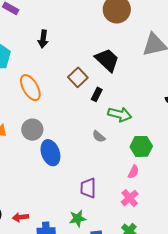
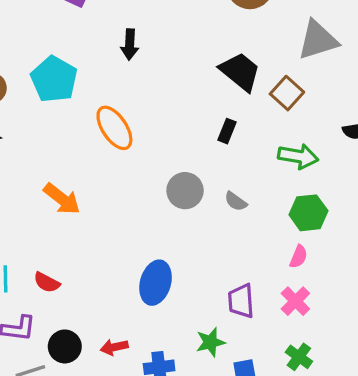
brown square: (78, 77) -> (287, 93), moved
green arrow: (120, 114) -> (298, 156), moved
gray circle: (32, 130) -> (185, 191), moved
blue ellipse: (50, 153) -> (156, 283), moved, turned 40
purple trapezoid: (88, 188) -> (241, 301), moved

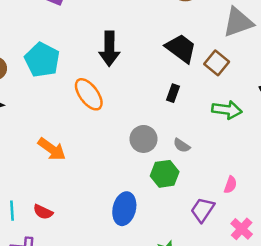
black arrow: (130, 44) -> (109, 49), moved, size x1.5
green hexagon: (308, 213) -> (165, 174), moved
purple trapezoid: (241, 301) -> (203, 210), moved, turned 40
pink cross: (295, 301) -> (242, 229), moved

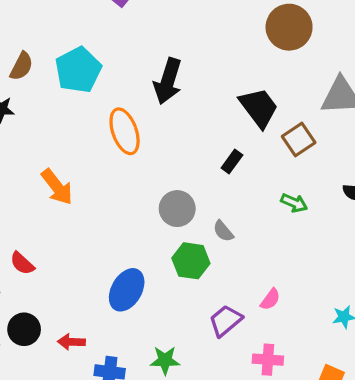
green arrow: (227, 110) -> (294, 203), size x0.7
pink cross: (242, 229) -> (268, 360), turned 35

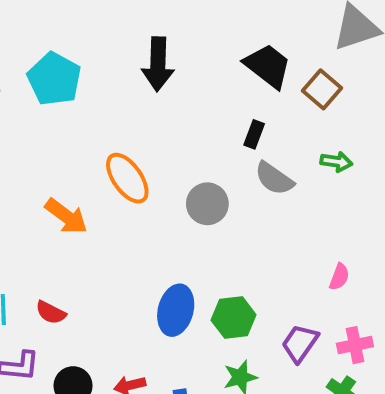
orange ellipse: (125, 131) -> (127, 178), moved
gray semicircle: (223, 231) -> (274, 178), moved, size x1.5
green hexagon: (191, 261) -> (234, 317), moved
purple trapezoid: (226, 321) -> (300, 343), moved

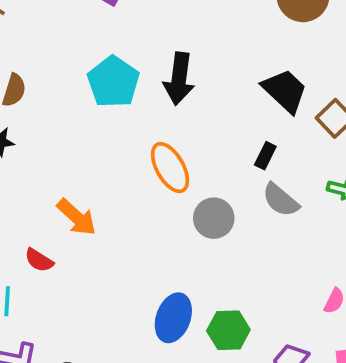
cyan pentagon: (54, 79) -> (113, 82), moved
orange ellipse: (127, 178) -> (170, 168), moved
red semicircle: (51, 313) -> (39, 260), moved

